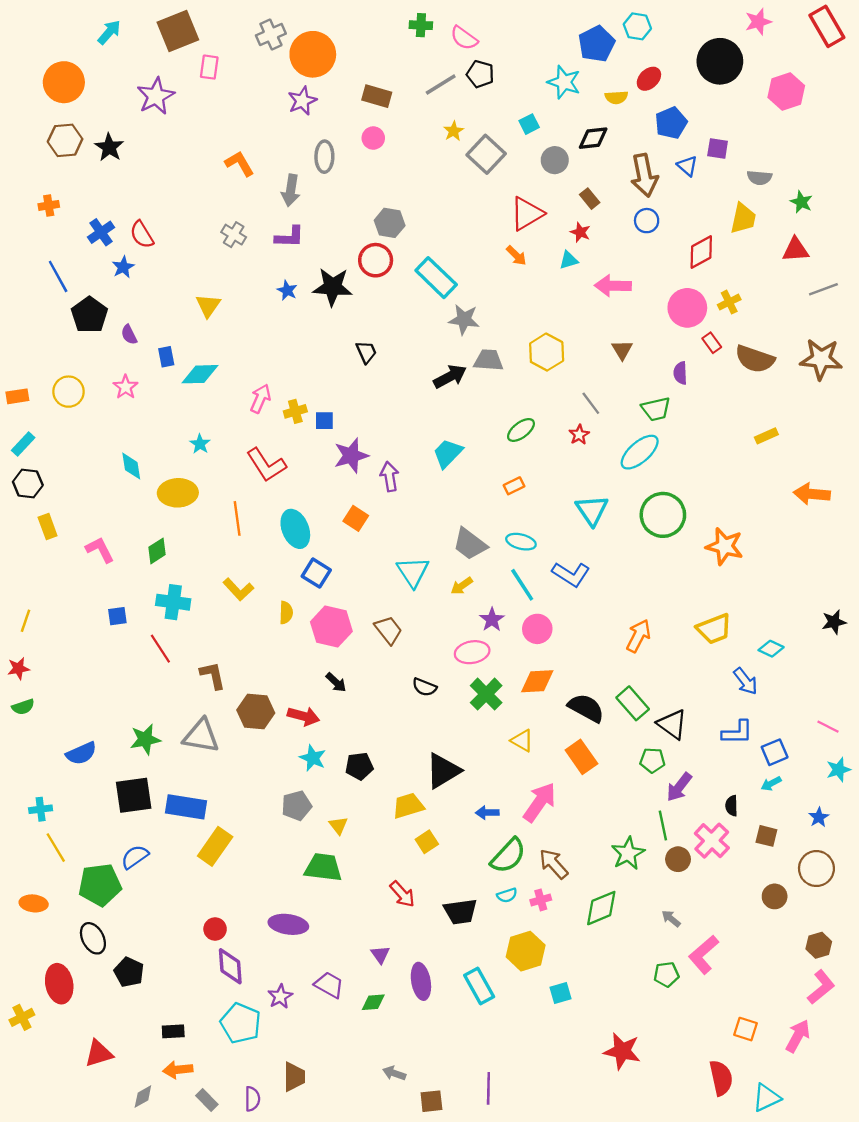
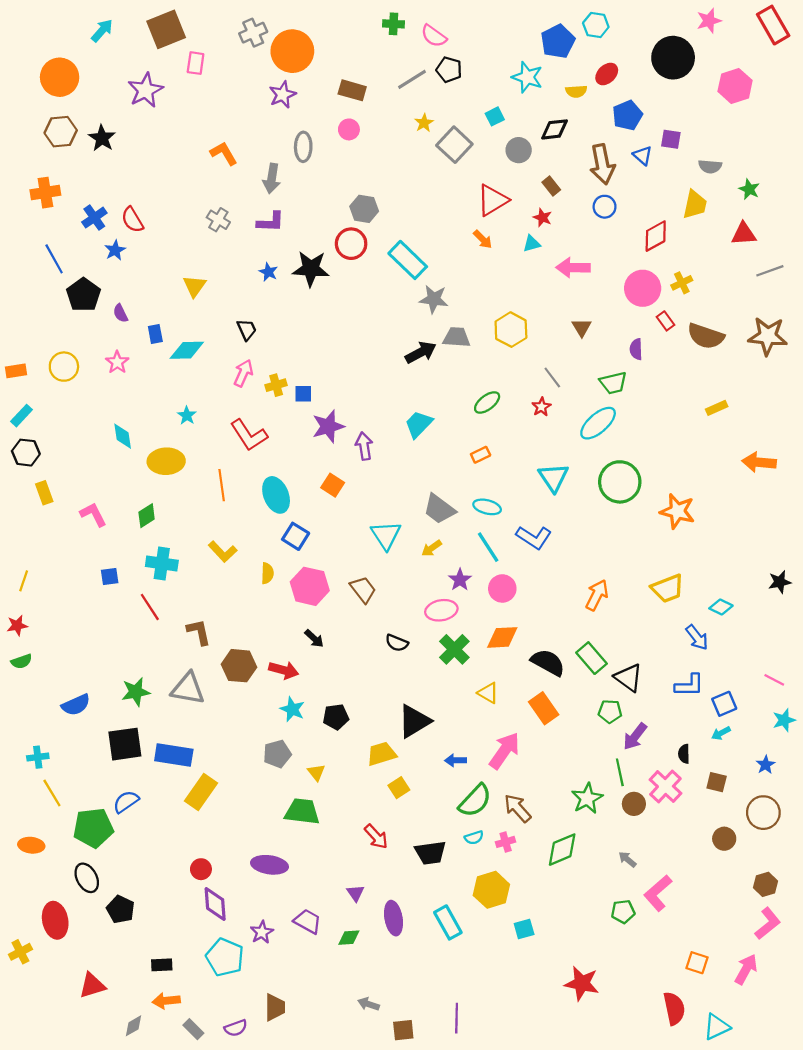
orange cross: (49, 205) -> (45, 193), size x1.5
black trapezoid: (366, 352) -> (247, 330), moved
purple semicircle: (252, 1099) -> (236, 1028), turned 70

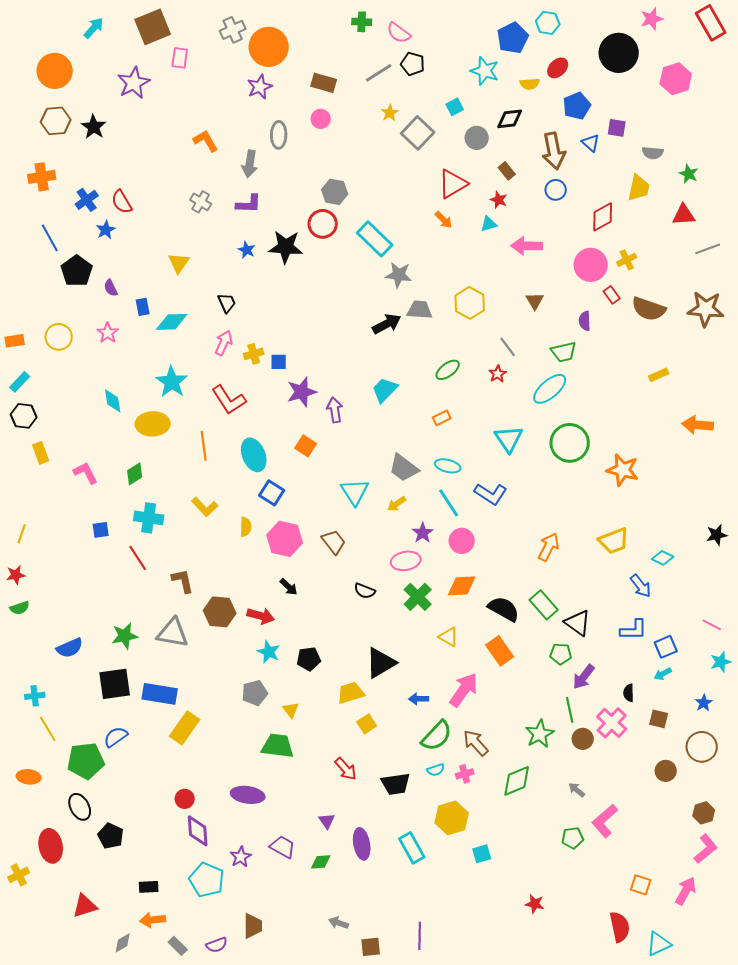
cyan star: (187, 416) -> (172, 382), size x1.8
red star: (582, 983) -> (535, 904), size x0.6

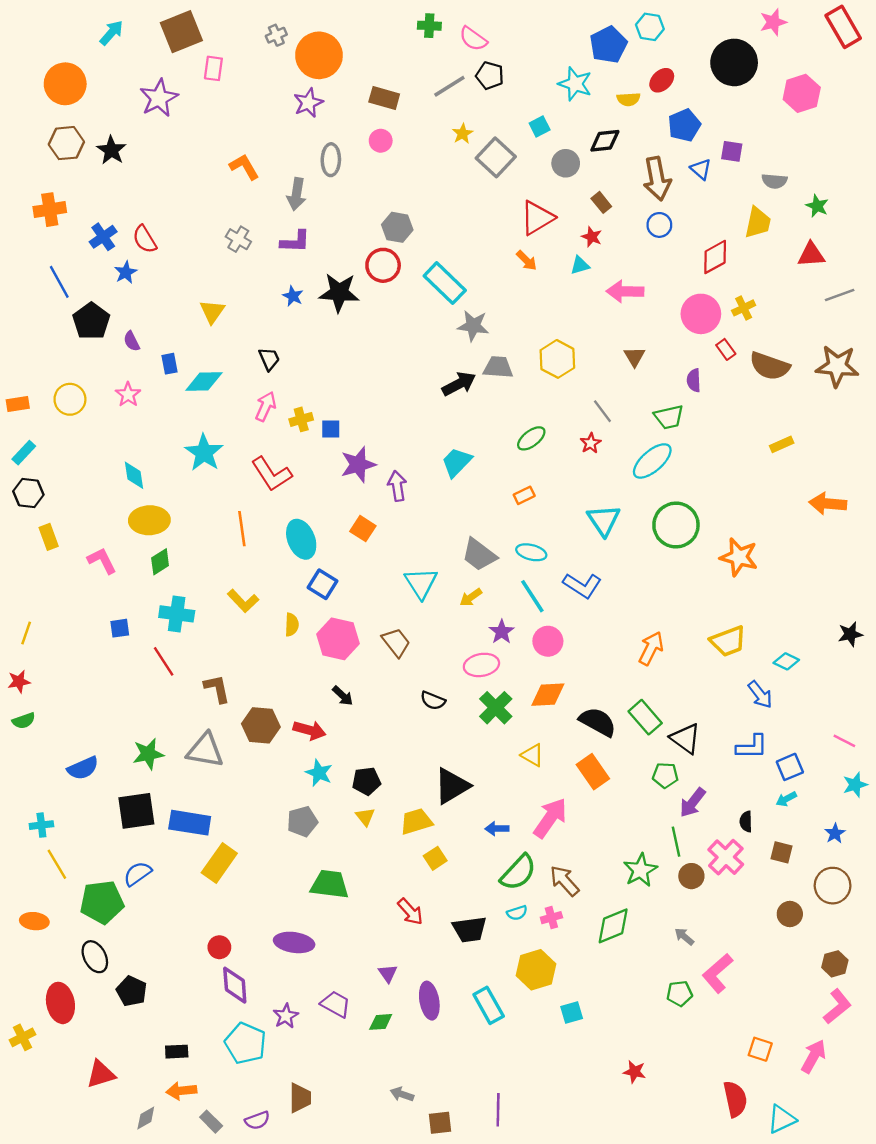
gray cross: (233, 30) -> (276, 35), size x0.7
yellow ellipse: (153, 424) -> (149, 520), moved
yellow triangle: (291, 710) -> (365, 817), moved

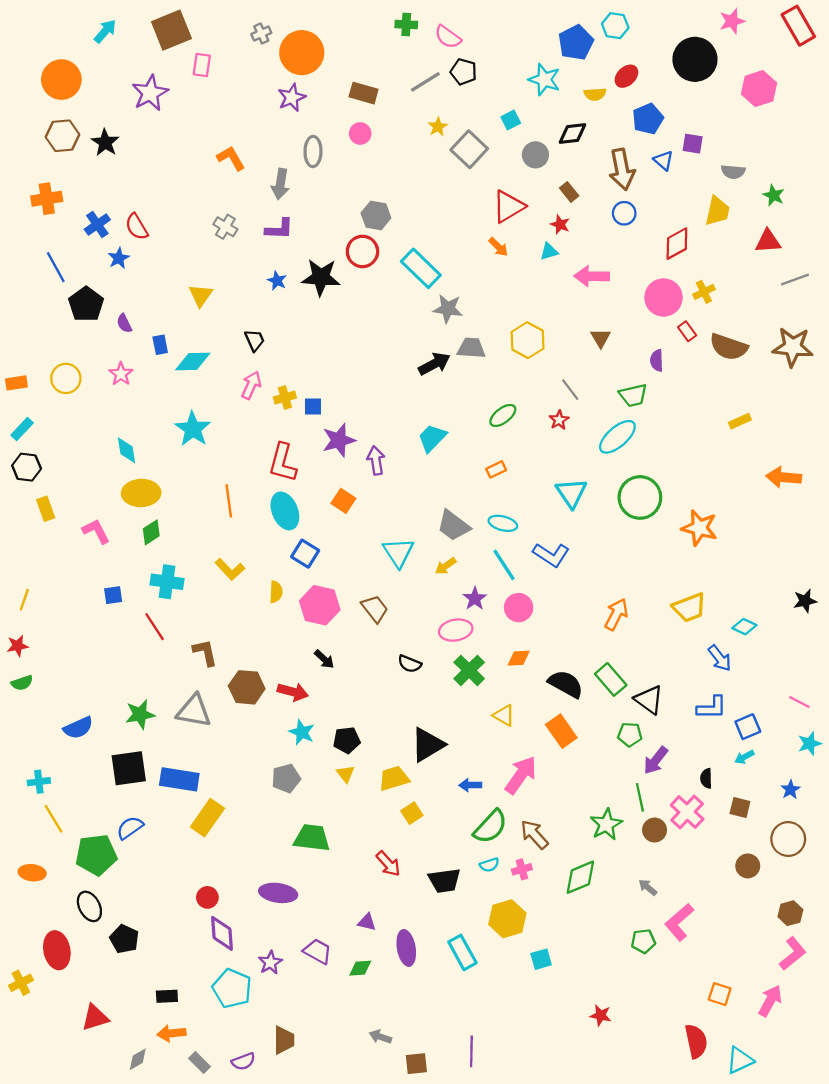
red L-shape: (272, 474) -> (283, 463), moved, turned 48
orange diamond: (548, 695) -> (519, 658), size x0.7
purple triangle: (388, 973) -> (367, 922), turned -42

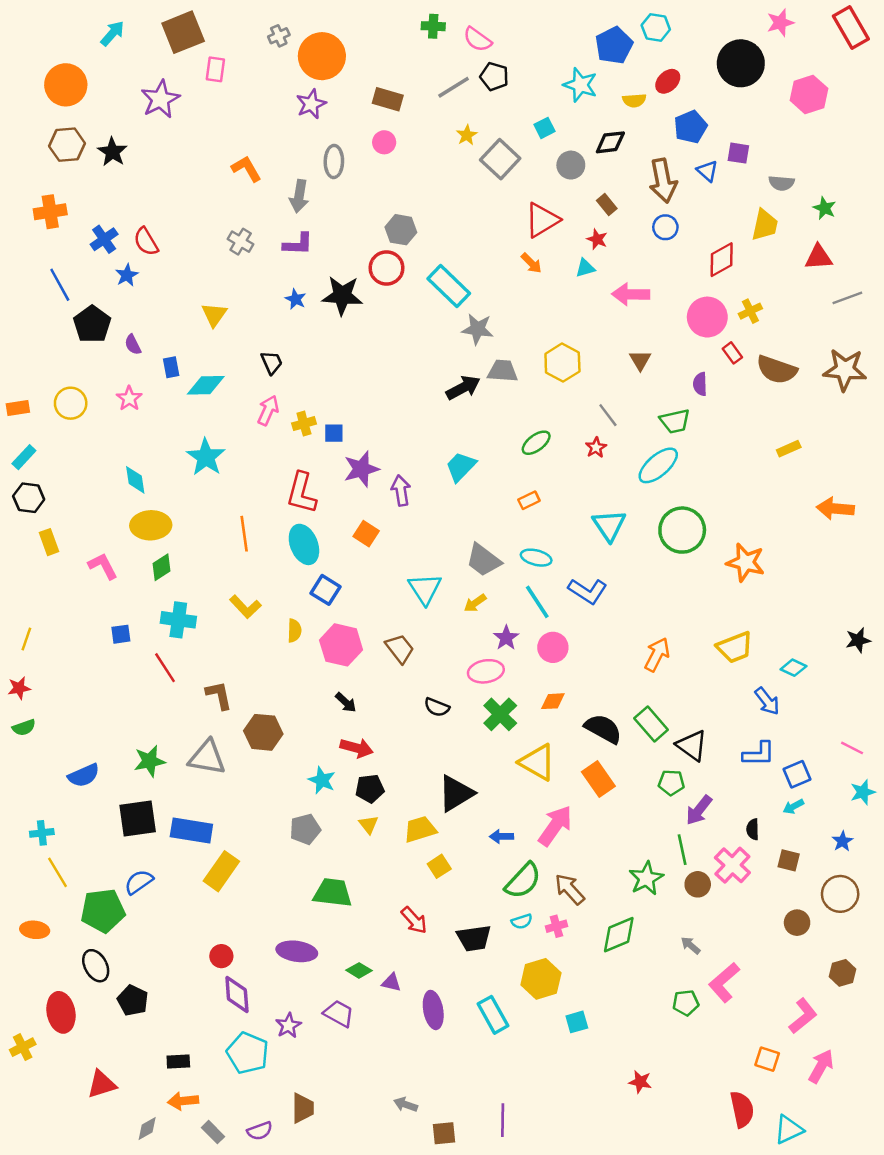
red arrow: (293, 692) -> (357, 748), moved
yellow triangle: (504, 715) -> (537, 762), size x1.6
pink L-shape: (793, 954) -> (803, 1016), moved
green diamond: (360, 968) -> (359, 970), moved, turned 35

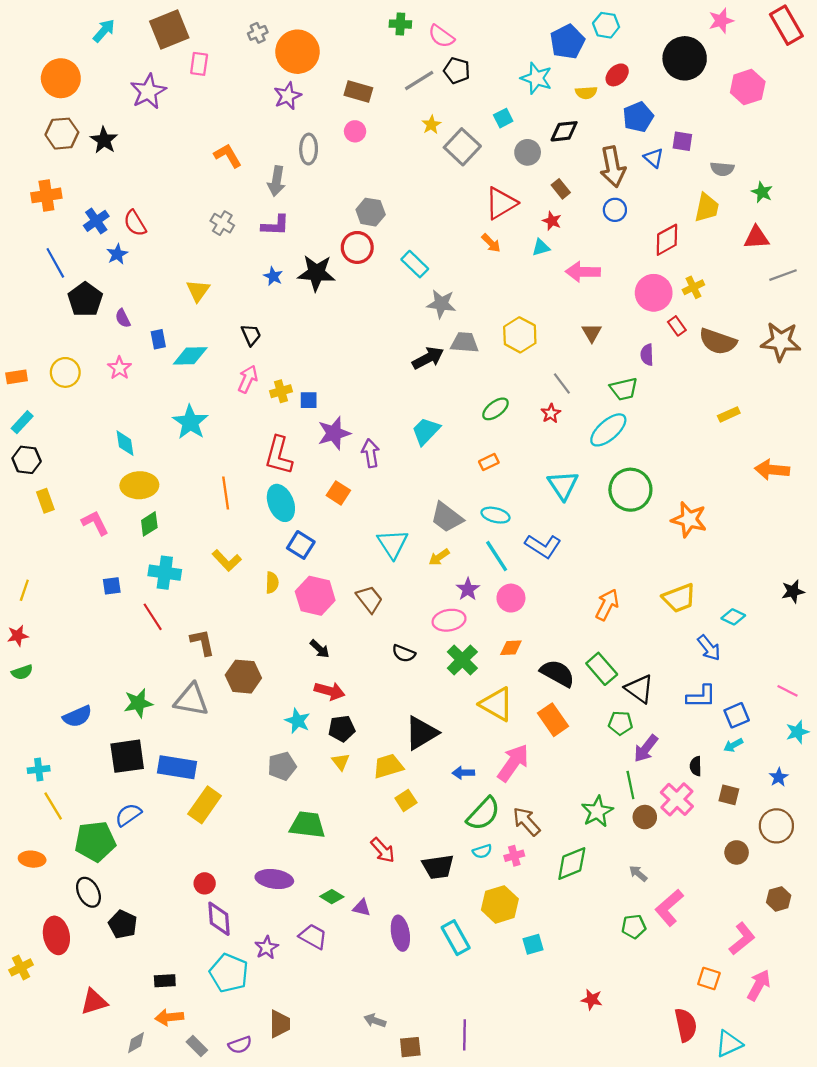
cyan rectangle: (449, 286) -> (415, 264), size x0.7

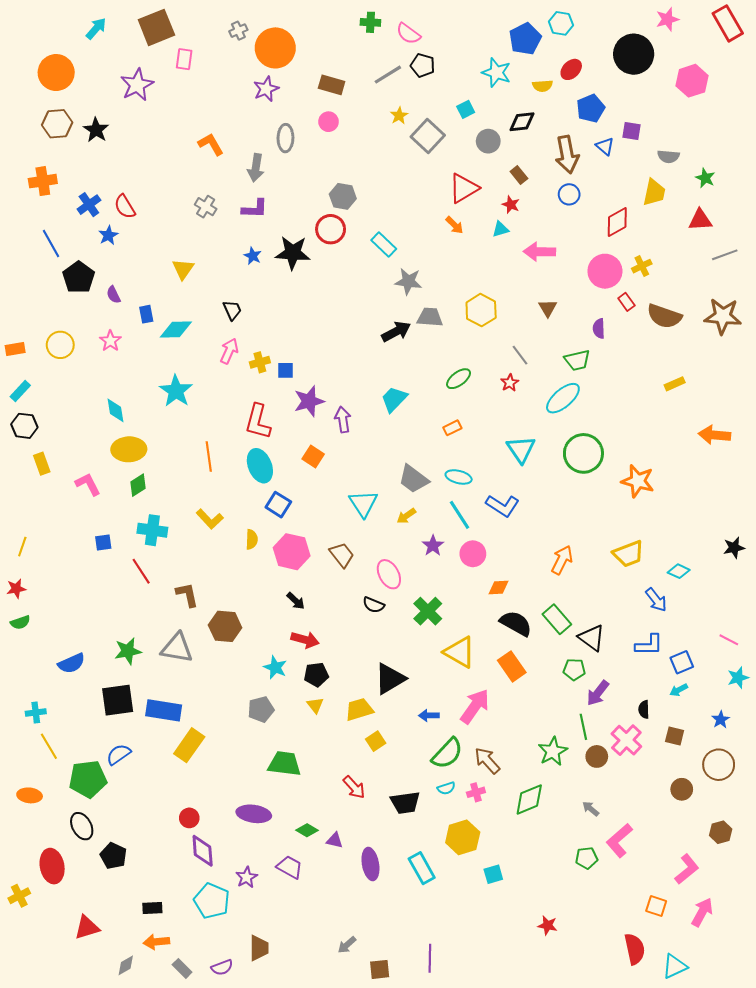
pink ellipse: (449, 620) -> (389, 574), moved, turned 72
orange diamond: (511, 648) -> (498, 588), moved
gray arrow: (375, 1021) -> (347, 945), turned -60

